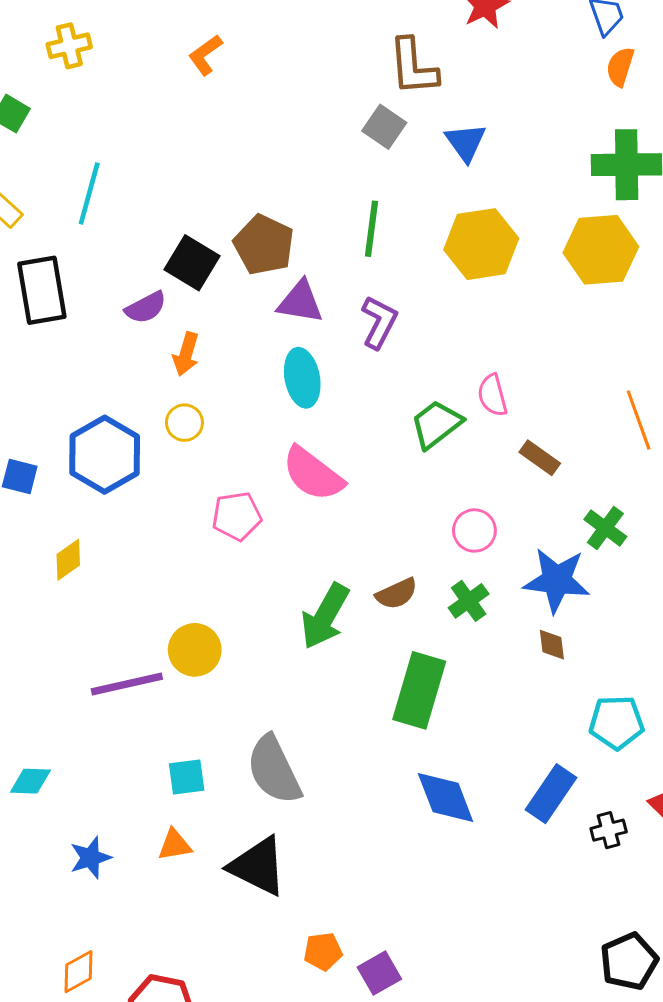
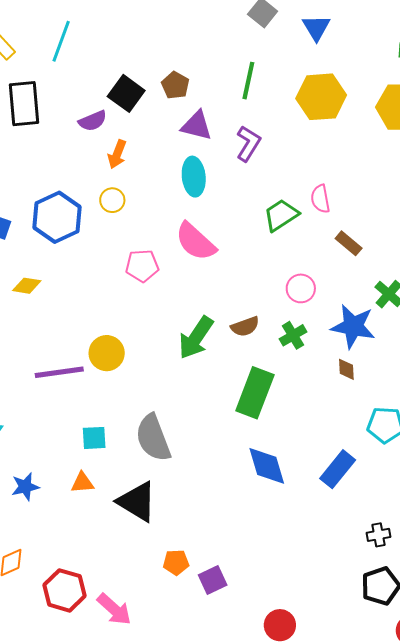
brown pentagon: (264, 245) -> (175, 85), size x0.7
yellow diamond: (68, 560) -> (27, 286), turned 40
black cross: (609, 830) -> (378, 535), moved

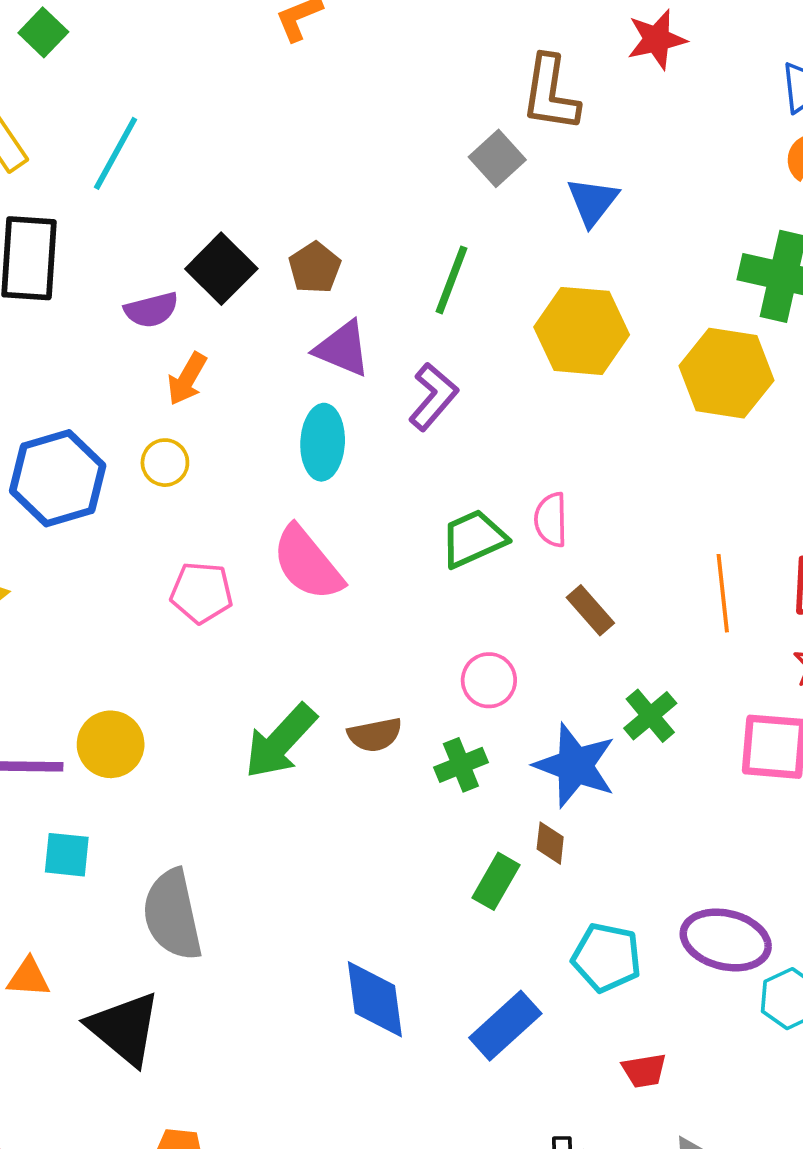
green rectangle: (255, 393) -> (496, 881), moved, size x0.6
cyan square: (94, 438) -> (67, 855), moved

